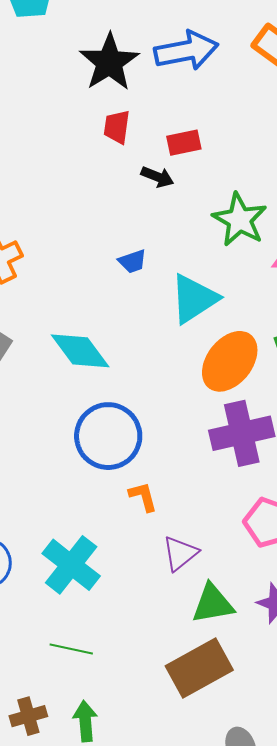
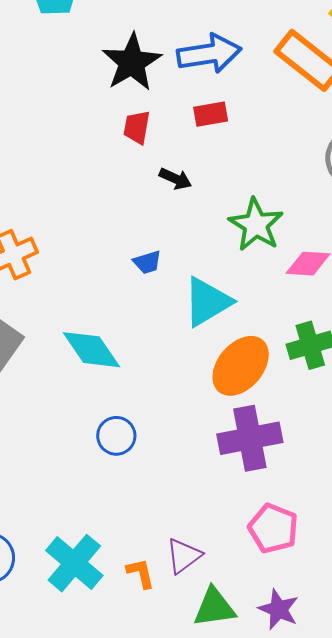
red rectangle: (184, 143) -> (211, 114), moved
blue circle: (108, 436) -> (116, 436), size x0.6
orange L-shape: (143, 497) -> (141, 573), moved

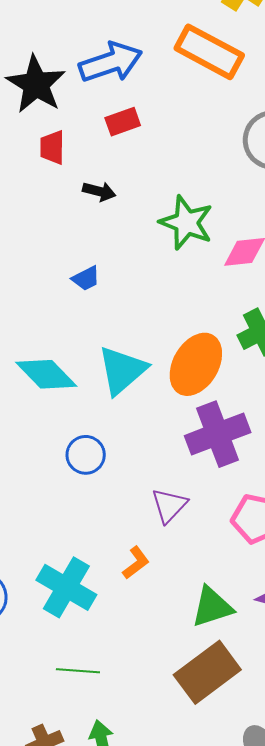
cyan triangle: (207, 302) -> (122, 370), moved
purple triangle: (184, 556) -> (169, 505), moved
orange L-shape: (141, 573) -> (136, 563), moved, turned 76

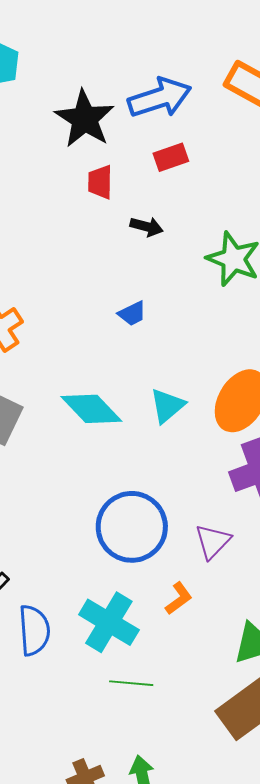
cyan triangle: (122, 370) -> (167, 406), size x0.7
blue circle: (86, 455) -> (132, 527), moved, size x1.8
green line: (78, 671) -> (131, 683), moved

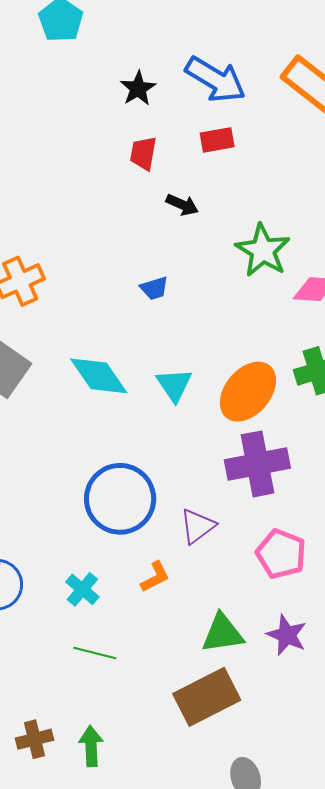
blue arrow: (160, 98) -> (215, 79), turned 40
black star: (85, 119) -> (138, 88), size x0.6
cyan triangle: (167, 406) -> (174, 385), turned -33
cyan cross: (109, 622) -> (82, 589), size x0.6

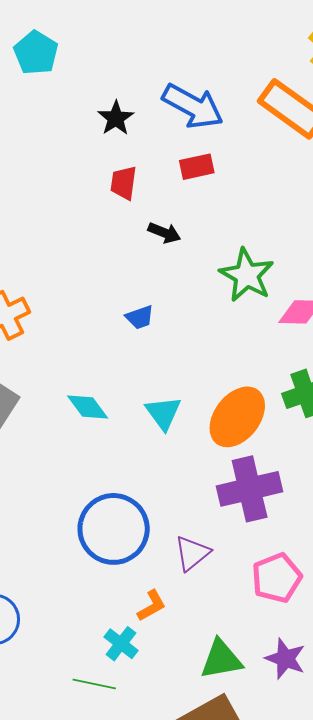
cyan diamond: (99, 376) -> (88, 407), size x0.7
pink pentagon: (281, 554) -> (277, 578), turned 30
cyan cross: (82, 589) -> (121, 644), moved

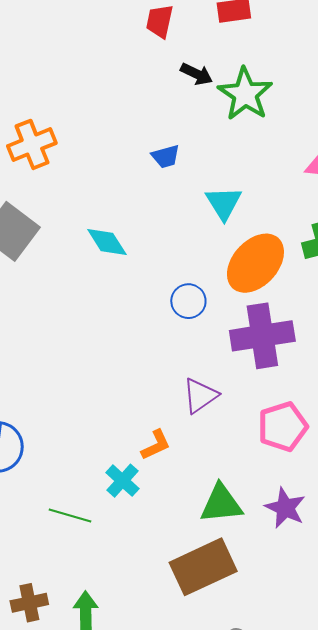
green star: (247, 275) -> (245, 94), moved
cyan triangle: (163, 413) -> (224, 203), moved
blue circle: (114, 529) -> (188, 301), moved, size x0.5
green line: (94, 684) -> (70, 516), moved

